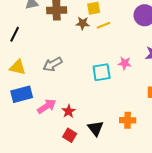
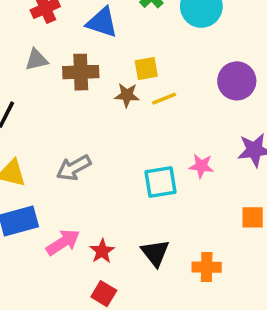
black triangle: (96, 128) -> (155, 253), moved

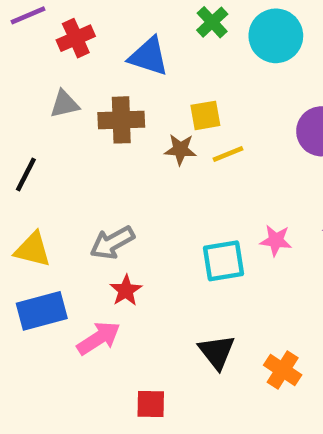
red star: (102, 251) -> (126, 290), moved
orange cross: (207, 267) -> (283, 370), turned 32
red square: (104, 294) -> (151, 404), turned -30

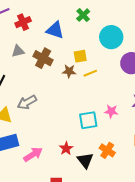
cyan circle: (276, 36) -> (111, 37), moved
brown cross: (121, 120) -> (43, 58), turned 30
gray arrow: (112, 243) -> (27, 102), moved
red star: (126, 290) -> (66, 148), moved
orange cross: (283, 370) -> (107, 150), moved

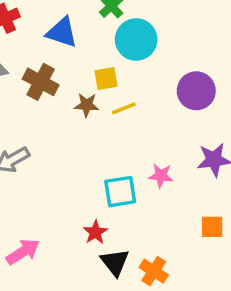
cyan circle: (111, 37) -> (136, 40), moved
red star: (66, 148) -> (95, 232), moved
orange cross: (107, 150) -> (154, 271), moved

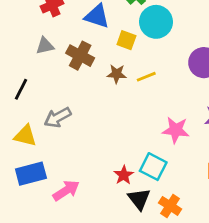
yellow square: (106, 78) -> (126, 40), moved, turned 30
pink star: (161, 176) -> (176, 130), size x1.4
cyan square: (120, 192) -> (153, 167), moved, turned 36

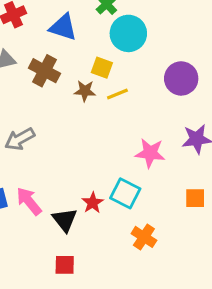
yellow square: (126, 40) -> (102, 68), moved
pink arrow: (66, 190) -> (29, 201), moved, turned -96
black triangle: (139, 199) -> (65, 220), moved

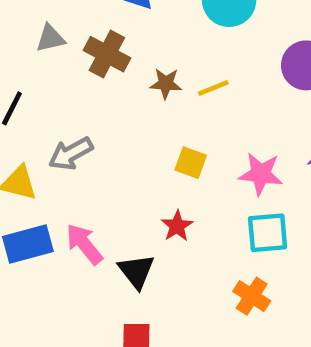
yellow square: (102, 68) -> (191, 163), moved
cyan square: (125, 193) -> (268, 233), moved, turned -32
red star: (93, 203) -> (177, 226), moved

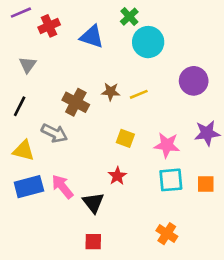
gray triangle: (50, 38) -> (28, 65), moved, turned -42
brown cross: (107, 54) -> (76, 102), moved
gray arrow: (71, 154) -> (54, 133), turned -125
orange cross: (252, 296) -> (167, 234), moved

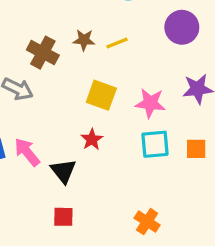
yellow square: (125, 138) -> (101, 95), size x1.4
orange cross: (167, 234) -> (147, 222), moved

